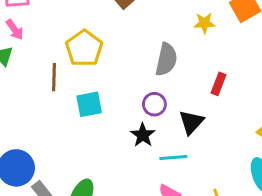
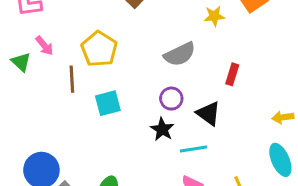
pink arrow: (15, 30) -> (44, 46), moved
gray semicircle: (166, 59) -> (180, 54), turned 56
black triangle: (191, 122) -> (208, 113), turned -32

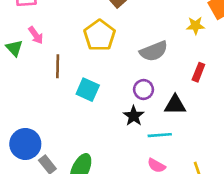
yellow star: (214, 16) -> (195, 26), moved
yellow pentagon: (99, 49) -> (100, 35), moved
cyan square: (108, 103) -> (88, 90), turned 35
black triangle: (208, 113) -> (175, 105), turned -40

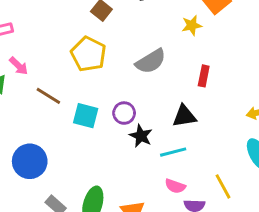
brown line: (58, 66) -> (48, 96), turned -50
purple circle: (144, 90) -> (124, 113), moved
blue circle: (25, 144) -> (30, 161), moved

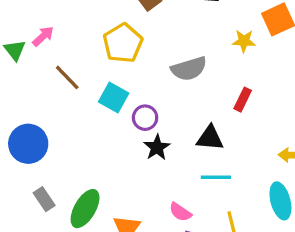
pink arrow: (19, 66) -> (43, 36), turned -102
cyan square: (86, 116) -> (114, 98), moved
cyan line: (173, 152) -> (216, 177), moved

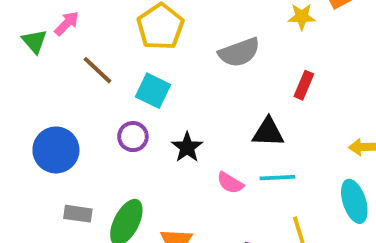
purple circle: (145, 118) -> (133, 137), moved
black star: (157, 147) -> (187, 147), moved
gray rectangle: (44, 199) -> (78, 214), turned -45
pink semicircle: (180, 212) -> (230, 183), moved

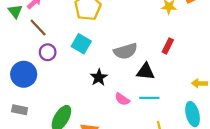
gray semicircle: (239, 52) -> (125, 51), moved
brown line: (97, 70) -> (38, 28), moved
purple circle: (133, 137) -> (48, 52), moved
gray rectangle: (78, 214) -> (20, 110), moved

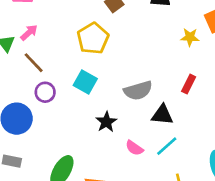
cyan line: (149, 98) -> (167, 146), turned -42

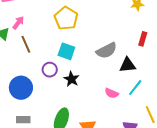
brown line: (34, 63) -> (26, 44), turned 30
purple circle: (45, 92) -> (50, 70), moved
black star: (106, 122) -> (71, 79), moved

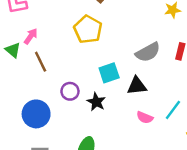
gray semicircle: (106, 50) -> (148, 52), moved
cyan square: (66, 51) -> (109, 73), moved, turned -36
black triangle: (128, 65) -> (137, 86), moved

